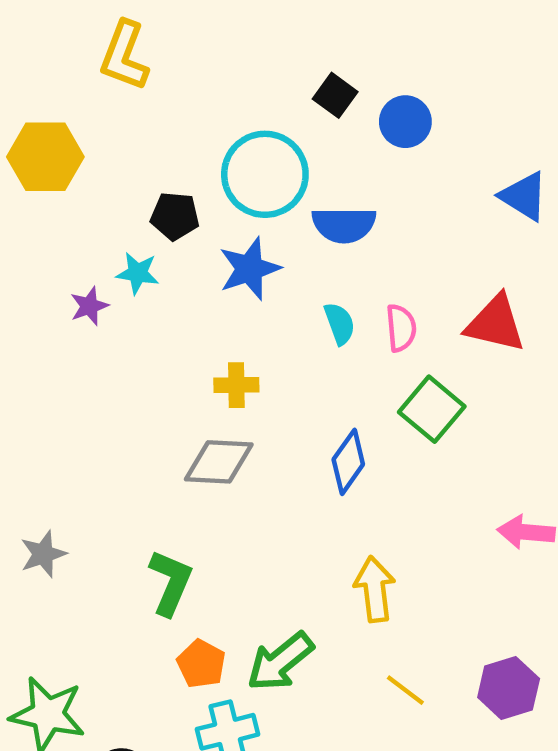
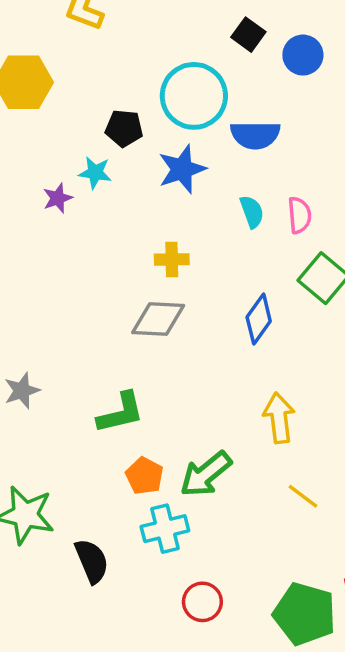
green L-shape: (171, 583) -> (121, 413), turned 54

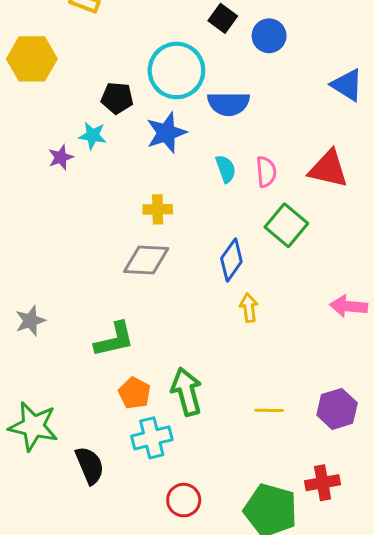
yellow arrow: (279, 418) -> (249, 308), moved, size x0.7
green arrow: (206, 474) -> (187, 392), turned 114
yellow line: (303, 496) -> (269, 410), turned -36

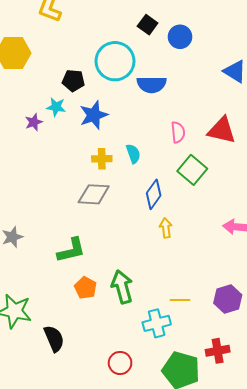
blue star: (166, 133) -> (94, 115), moved
cyan semicircle: (226, 169) -> (133, 154), moved
cyan cross: (152, 438) -> (157, 323), moved

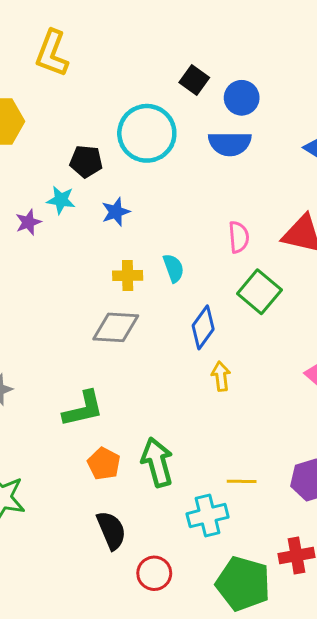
blue semicircle: (152, 85) -> (230, 144), moved
blue star: (94, 115) -> (116, 212), size x0.7
black semicircle: (54, 339) -> (111, 530), moved

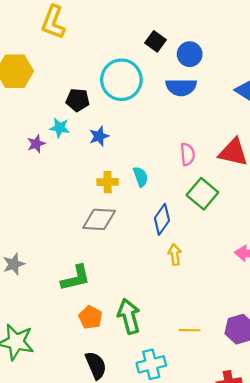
cyan cross: (208, 515) -> (151, 364), moved

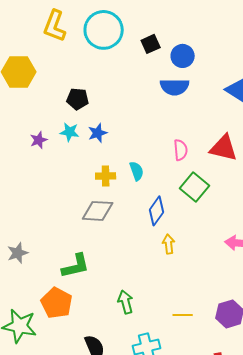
black square: (156, 41) -> (151, 44), turned 30
cyan circle: (121, 80) -> (104, 30), moved
cyan star: (60, 128) -> (70, 132), moved
green arrow: (129, 316) -> (126, 302), size x0.7
orange pentagon: (91, 317) -> (57, 303), moved, size x1.4

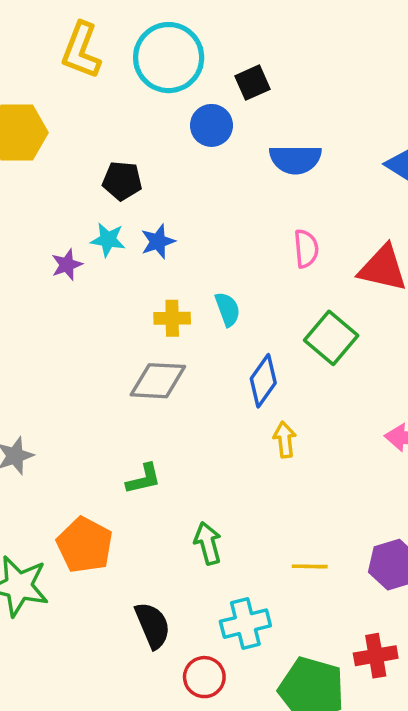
blue circle: (183, 56) -> (211, 125), moved
purple star: (39, 140) -> (67, 265), moved
pink semicircle: (181, 150) -> (306, 249), moved
green L-shape: (76, 266) -> (144, 479), moved, size x0.7

